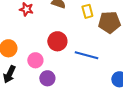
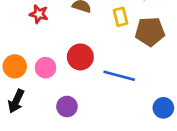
pink circle: (35, 60) -> (46, 68), moved

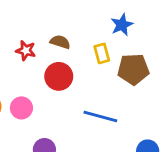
red star: (39, 14) -> (26, 51), moved
red circle: (80, 57) -> (59, 76), moved

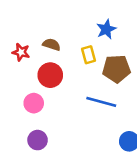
pink circle: (21, 108) -> (34, 103), moved
blue line: (100, 117) -> (101, 102), moved

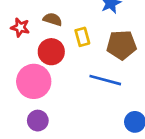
yellow rectangle: (88, 55) -> (82, 37), moved
pink circle: (34, 103) -> (34, 81), size x1.6

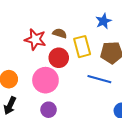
red star: (20, 27) -> (35, 39), size x1.5
yellow rectangle: (82, 37) -> (82, 47), size x1.5

